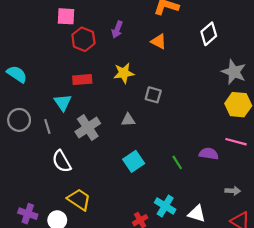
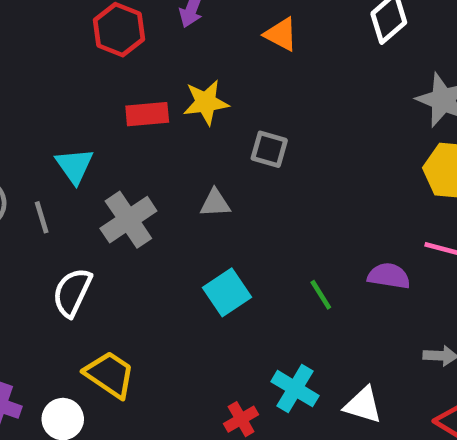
red rectangle: (82, 80) -> (147, 114), moved
white semicircle: (62, 161) -> (72, 292), turned 55

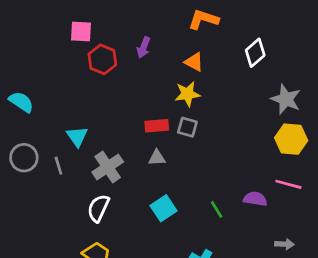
yellow star: (206, 102) -> (187, 94), moved
red rectangle: (147, 114) -> (157, 126), moved
white semicircle: (72, 292) -> (98, 208), moved

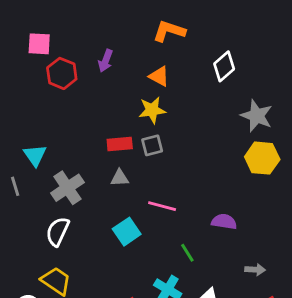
gray square: (187, 127) -> (152, 145), turned -30
pink line: (288, 184) -> (162, 206), moved
green line: (217, 210) -> (187, 253), moved

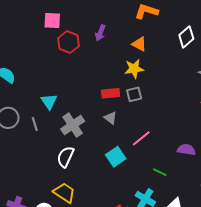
gray triangle: (120, 178) -> (111, 118), turned 40
pink line: (162, 206) -> (141, 138), turned -54
green line: (187, 253) -> (160, 172), turned -32

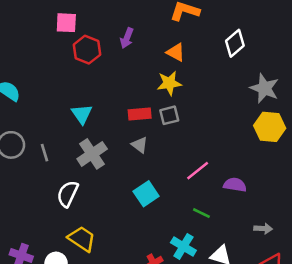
cyan triangle: (49, 101) -> (82, 114), moved
pink line: (141, 138) -> (198, 171), moved
white semicircle: (65, 157) -> (68, 194), moved

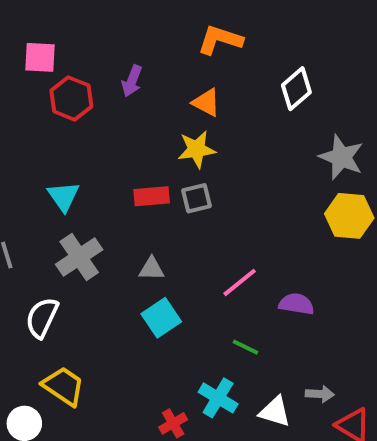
gray triangle: (140, 145) -> (152, 269), moved, turned -36
gray arrow: (263, 229) -> (320, 394), moved

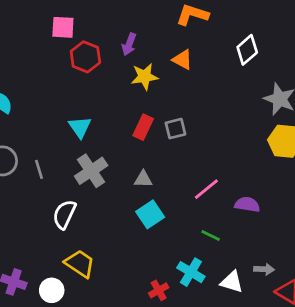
yellow star: (197, 149) -> (145, 77), moved
red rectangle: (152, 196) -> (143, 127), turned -60

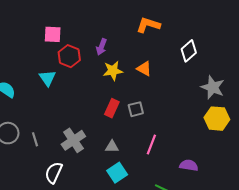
orange triangle: (182, 60) -> (144, 69), moved
cyan triangle: (80, 127) -> (47, 78), moved
pink line: (206, 189) -> (151, 145), moved, turned -30

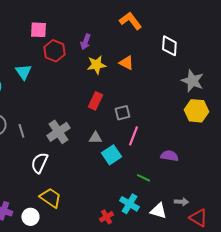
orange L-shape: (148, 25) -> (130, 21), turned 35
white diamond: (189, 51) -> (169, 46), turned -45
cyan triangle: (47, 78) -> (23, 72), moved
gray square: (136, 109) -> (122, 113), moved
cyan square: (117, 173) -> (111, 155), moved

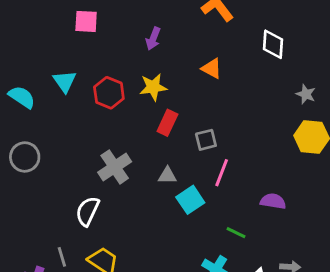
red hexagon: (54, 51) -> (109, 93), moved
yellow star: (96, 65) -> (153, 87), moved
gray star: (192, 81) -> (306, 94), size x0.6
gray line: (21, 131) -> (62, 257), moved

